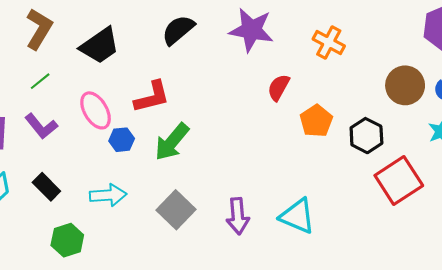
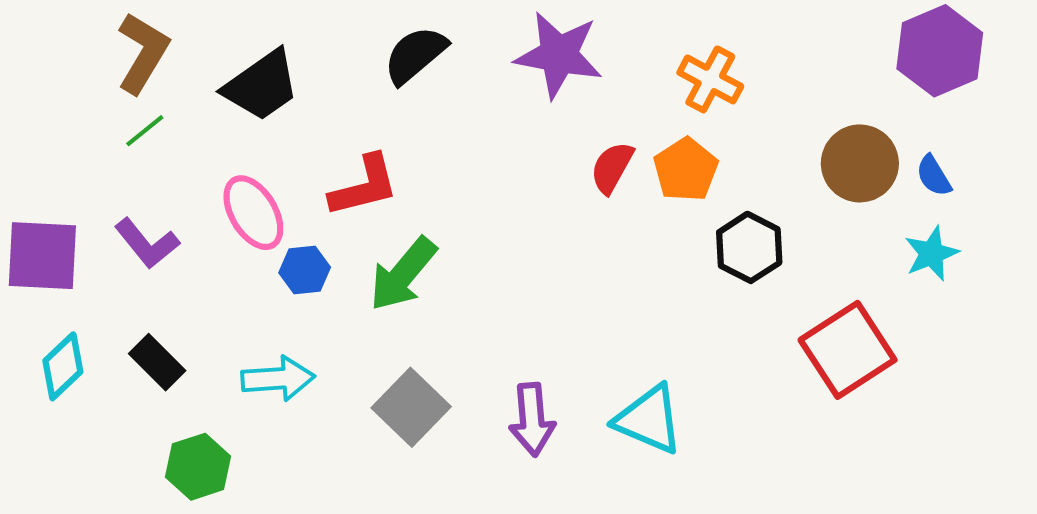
green line: (40, 81) -> (145, 131), moved
orange pentagon: (316, 121) -> (686, 170), moved
black hexagon: (366, 136) -> (749, 247), moved

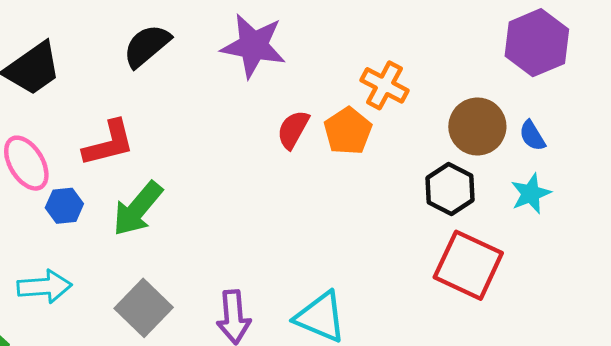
orange cross: (710, 79) -> (384, 85), moved
black hexagon: (749, 247) -> (450, 189), moved
red square: (848, 350) -> (468, 265), turned -32

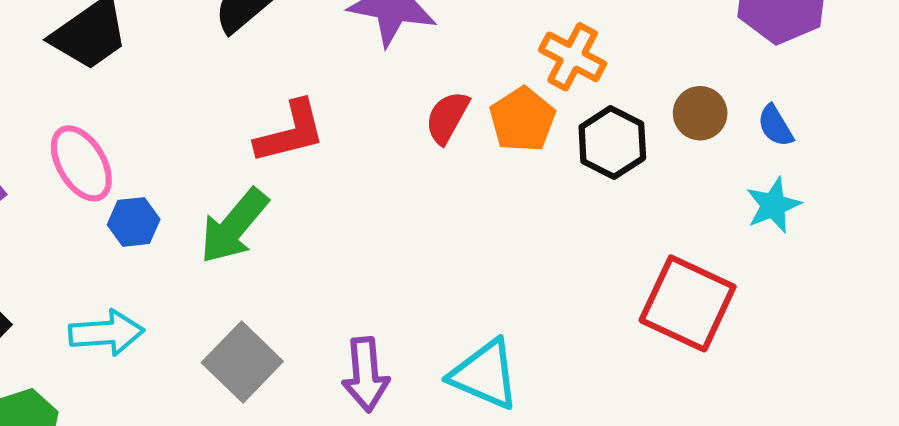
brown circle: (477, 126) -> (700, 113), size x0.7
red L-shape: (109, 143) -> (290, 132), moved
black hexagon: (450, 189) -> (612, 142), moved

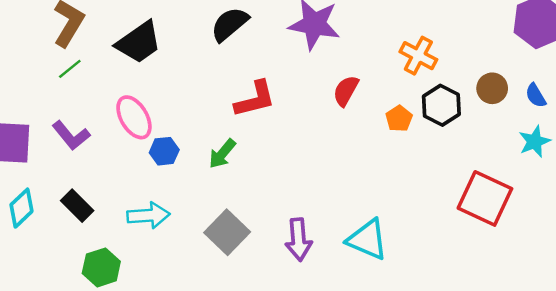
orange pentagon: (522, 119) -> (399, 119), moved, size x0.7
green arrow: (234, 226) -> (222, 154), size x0.7

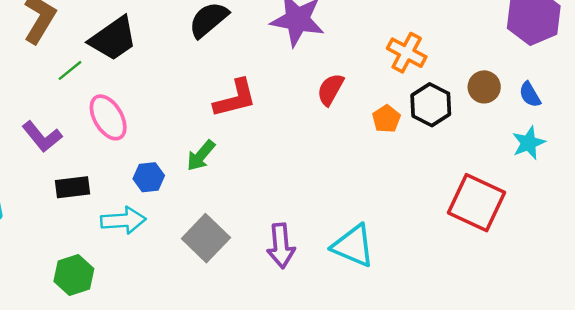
green line: (70, 69) -> (70, 70), moved
blue hexagon: (164, 151) -> (149, 177), moved
black rectangle: (77, 206) -> (73, 187), moved, turned -52

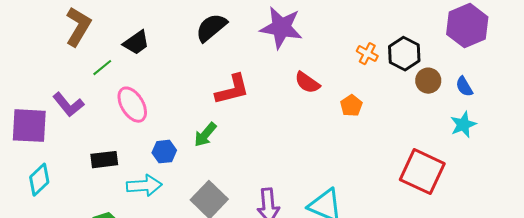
black trapezoid: (113, 39) -> (136, 43), size x0.7
orange cross: (407, 53) -> (367, 54), size x0.7
red semicircle: (330, 90) -> (307, 83), turned -84
black hexagon: (431, 105) -> (404, 54), moved
purple L-shape: (42, 137) -> (68, 105), moved

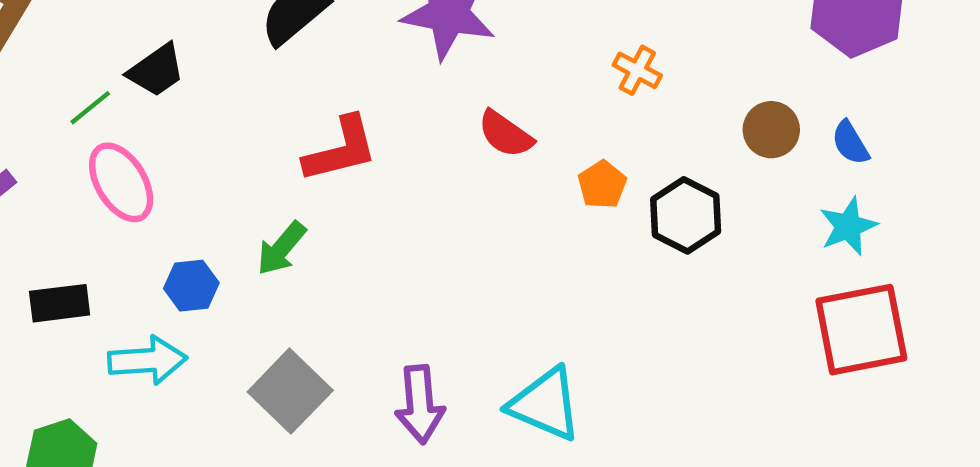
black trapezoid: (136, 43) -> (156, 70), moved
black hexagon: (404, 54) -> (686, 215), moved
green line: (102, 68) -> (90, 108), moved
red square: (422, 172) -> (861, 330), moved, turned -36

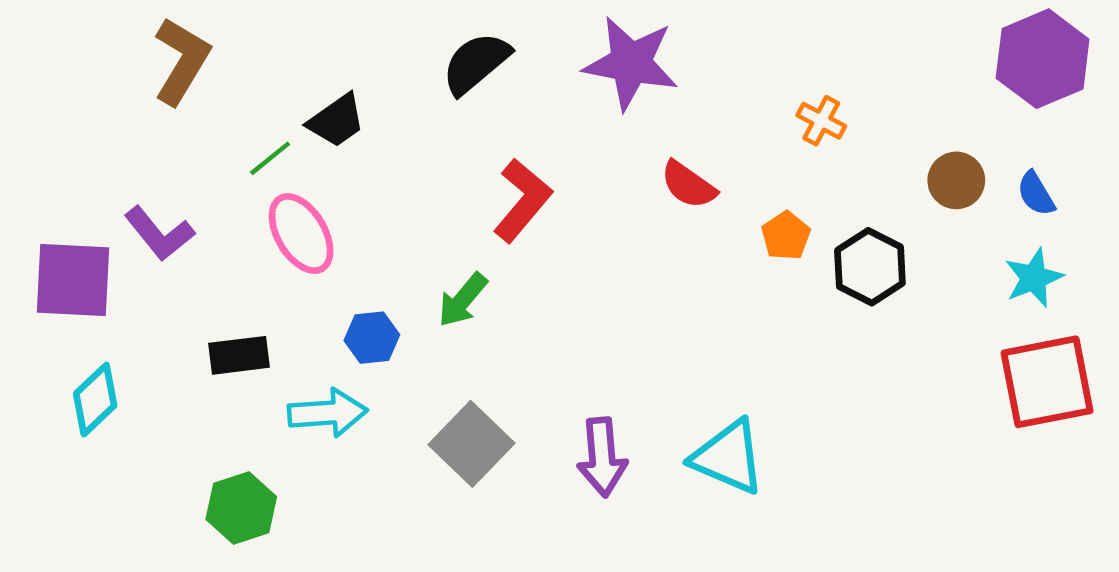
red L-shape: (341, 149) -> (522, 200), turned -36

